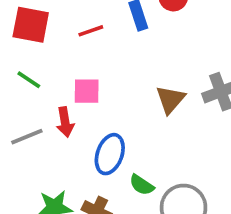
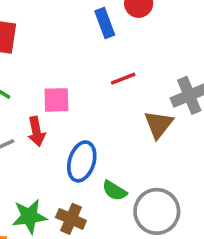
red line: (91, 31) -> (123, 79), moved
brown triangle: (170, 99) -> (158, 124), moved

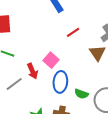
pink square: (56, 100) -> (51, 60), moved, turned -35

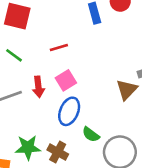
red line: (73, 32) -> (59, 48), moved

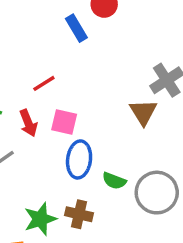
pink square: (66, 80) -> (64, 122), turned -30
red arrow: (38, 87) -> (28, 123), moved

